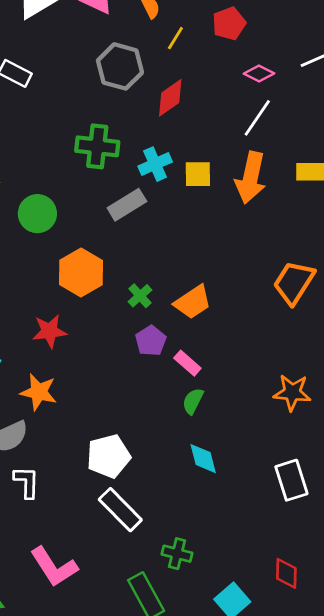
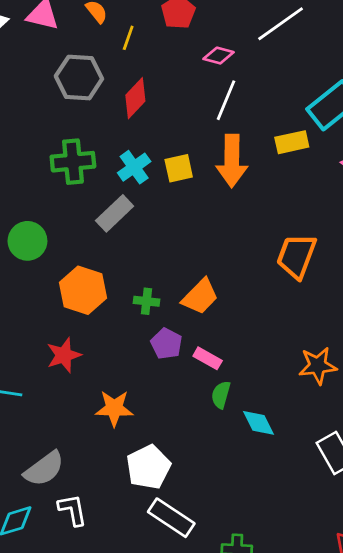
green cross: (140, 296) -> (146, 301), turned -30
orange star: (39, 392) -> (114, 408), moved
cyan diamond: (203, 459) -> (259, 423), moved

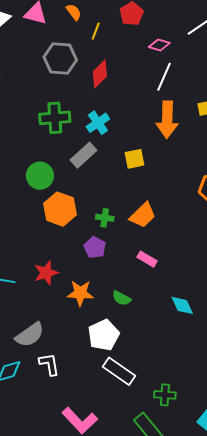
yellow square: (179, 168) -> (135, 159), moved
green circle: (27, 241) -> (40, 176), moved
purple pentagon: (166, 344) -> (95, 247), moved
red star: (64, 355) -> (46, 273), moved
green semicircle: (221, 395) -> (121, 298), moved, turned -78

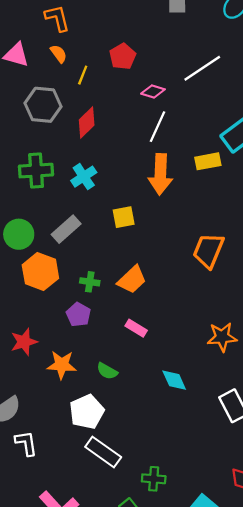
gray rectangle: (83, 155) -> (66, 229), moved

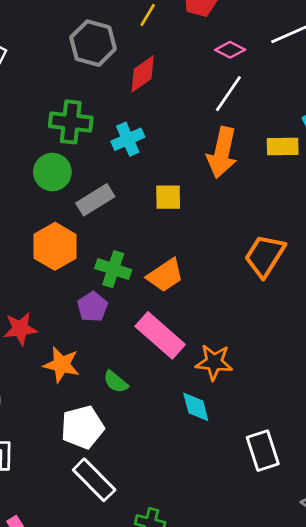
green circle: (19, 234) -> (52, 172), moved
green cross: (90, 282) -> (113, 269), size x1.4
pink rectangle: (136, 328) -> (160, 335), size x1.8
orange star: (222, 337) -> (214, 362), moved

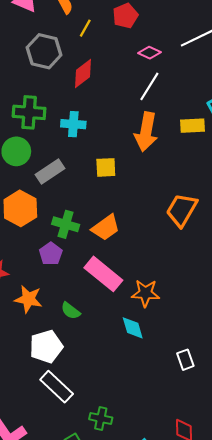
cyan cross: (128, 139) -> (73, 124), turned 30
white rectangle: (263, 451) -> (185, 360), size x0.7

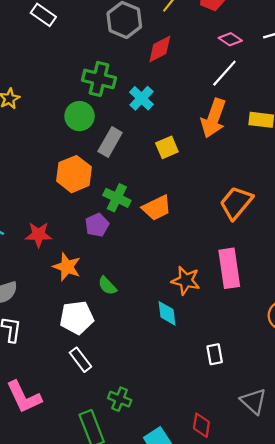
cyan cross: (73, 124) -> (142, 98), turned 30
yellow square: (106, 167) -> (167, 147), turned -30
gray rectangle: (50, 172) -> (110, 142), turned -36
pink rectangle: (103, 274) -> (229, 268), moved, turned 33
white rectangle: (57, 387) -> (80, 360), size x0.7

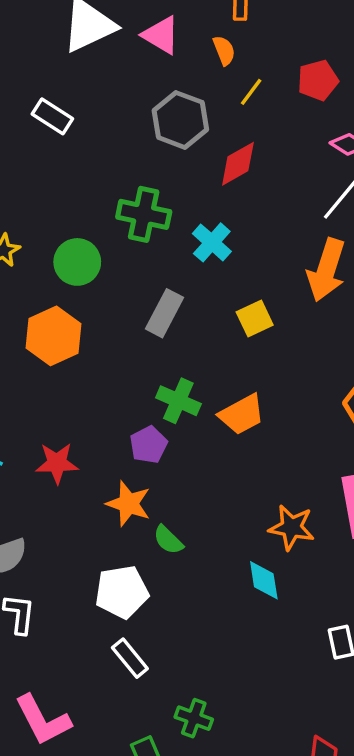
green circle: (80, 116) -> (77, 262), moved
orange hexagon: (74, 174) -> (54, 336), moved
orange star: (67, 267) -> (129, 504), moved

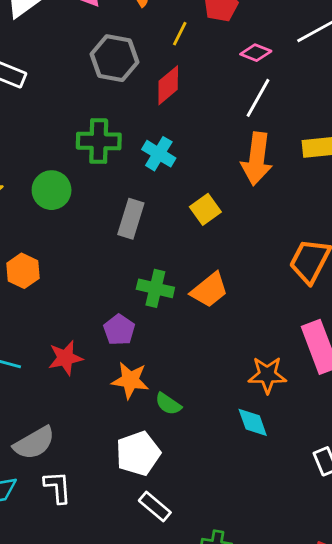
yellow line: (251, 92) -> (180, 34), moved
orange hexagon: (54, 336) -> (23, 271), moved, size x0.7
purple pentagon: (148, 445) -> (119, 330), moved

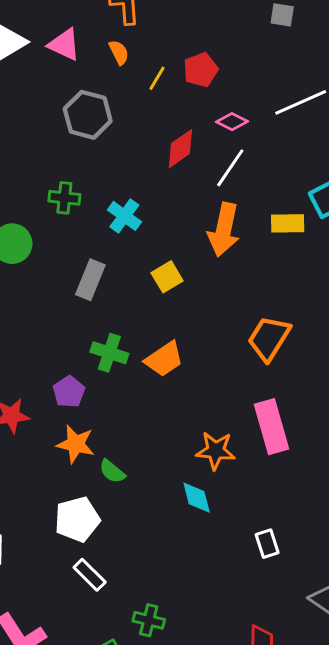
yellow line: (180, 34) -> (157, 78), moved
red diamond: (168, 85) -> (180, 149), moved
green cross: (99, 141) -> (64, 198), size x0.7

